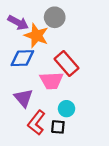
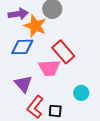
purple arrow: (18, 23) -> (18, 14), turned -36
cyan circle: (66, 109) -> (81, 93), moved

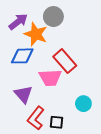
purple arrow: (18, 14) -> (18, 22), turned -30

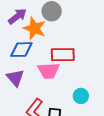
red rectangle: (65, 61) -> (63, 55), turned -50
purple triangle: (23, 94) -> (15, 78), moved

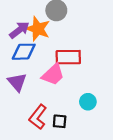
purple arrow: (17, 16) -> (19, 30), moved
pink trapezoid: (49, 71) -> (53, 75), turned -40

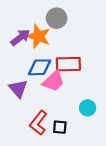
blue diamond: (24, 52) -> (40, 67), moved

